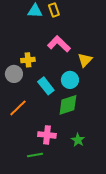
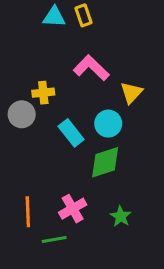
orange line: (18, 108) -> (28, 212), moved, turned -48
pink cross: (47, 135) -> (73, 209), turned -36

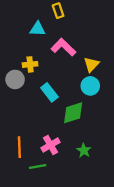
cyan triangle: (54, 17) -> (38, 29), moved
cyan circle: (108, 124) -> (90, 86), moved

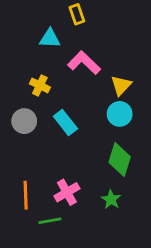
yellow cross: (30, 64) -> (40, 85), turned 32
gray circle: (15, 79) -> (24, 121), moved
green diamond: (73, 113) -> (120, 160), moved, turned -55

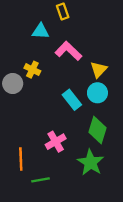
gray circle: (24, 121) -> (13, 84), moved
cyan rectangle: (65, 122) -> (72, 100), moved
pink cross: (67, 192) -> (56, 142), moved
green star: (111, 199) -> (91, 163), size x1.6

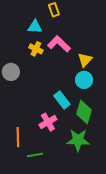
yellow cross: (32, 70) -> (36, 49), moved
cyan rectangle: (72, 100) -> (62, 100), moved
green star: (91, 163) -> (78, 140), turned -30

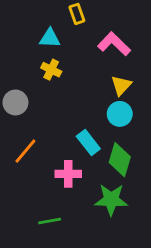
pink L-shape: (59, 44) -> (114, 44), moved
pink cross: (48, 122) -> (68, 174), turned 30
orange line: (18, 137) -> (25, 151), moved, turned 42

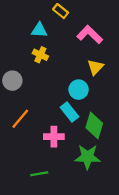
yellow rectangle: (77, 14) -> (61, 11), turned -32
cyan circle: (120, 114) -> (79, 90), moved

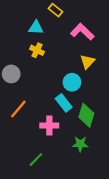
green star: (88, 157) -> (80, 144), size x0.7
green line: (39, 174) -> (36, 160), turned -35

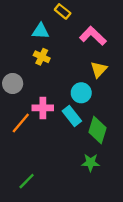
pink cross: (49, 126) -> (43, 108), moved
green line: (36, 160) -> (27, 181), moved

